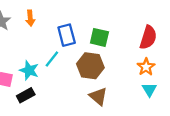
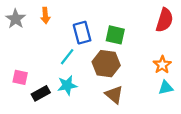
red semicircle: (148, 37) -> (165, 20), moved
cyan star: (29, 70) -> (67, 85), moved, turned -30
cyan triangle: (149, 90) -> (166, 88), turned 49

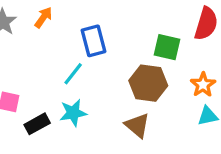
orange arrow: (45, 15) -> (43, 17), turned -140
green square: (115, 35) -> (167, 47), moved
brown hexagon: (106, 64) -> (148, 83), moved

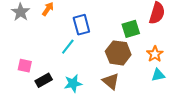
green square: (167, 47) -> (131, 29), turned -30
cyan star: (73, 113) -> (73, 83), moved

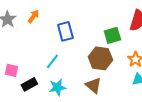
cyan line: (68, 47) -> (52, 61), moved

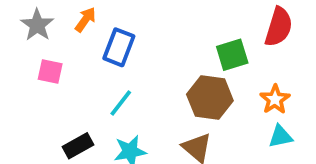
blue rectangle: (65, 31) -> (119, 47), moved, turned 36
pink square: (11, 70) -> (50, 71), moved

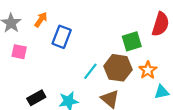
orange star: (275, 99) -> (148, 70), moved
cyan line: (121, 103) -> (90, 71), moved

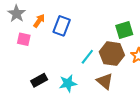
orange arrow: (41, 20) -> (39, 21), moved

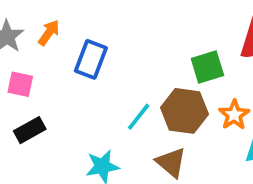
orange arrow: (39, 21) -> (49, 33), moved
black rectangle: (39, 80) -> (30, 130), moved

